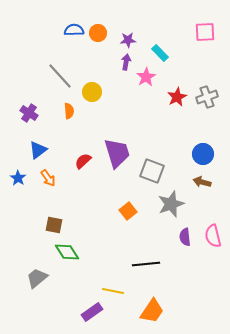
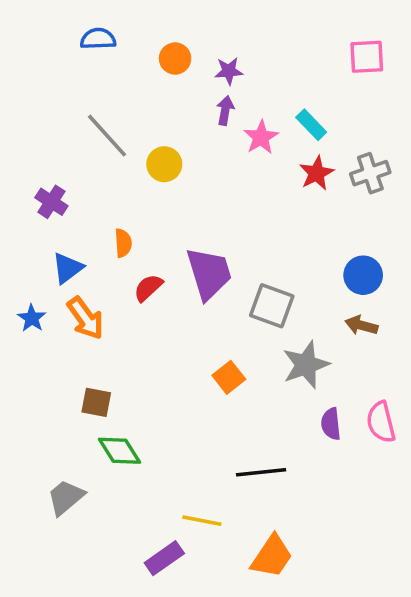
blue semicircle: (74, 30) -> (98, 39), moved
cyan rectangle: (160, 53) -> (311, 125), moved
orange semicircle: (69, 111) -> (123, 243), moved
orange arrow: (48, 178) -> (86, 318), size x1.4

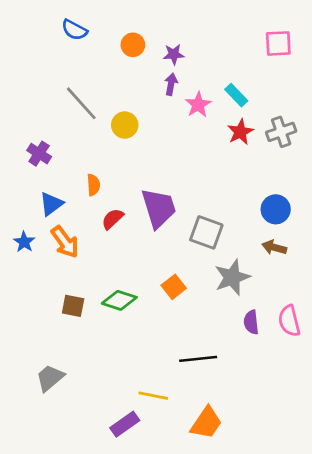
blue semicircle: (98, 39) -> (74, 30), turned -150
green diamond: (120, 451) -> (119, 300), moved, turned -40

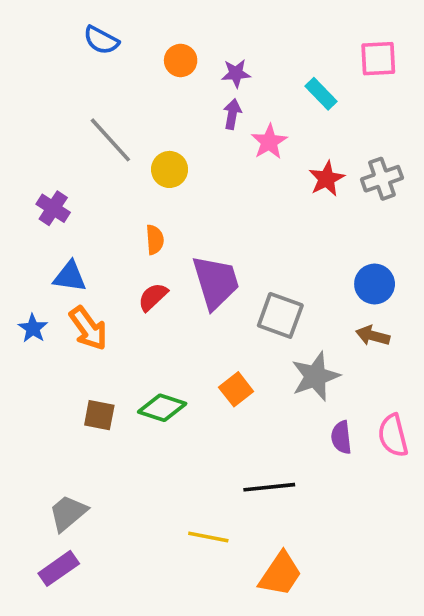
cyan rectangle: (236, 95) -> (321, 94), moved
orange semicircle: (93, 185) -> (155, 240), moved
blue triangle: (51, 204) -> (70, 277), turned 45
purple rectangle: (125, 424) -> (59, 568), moved

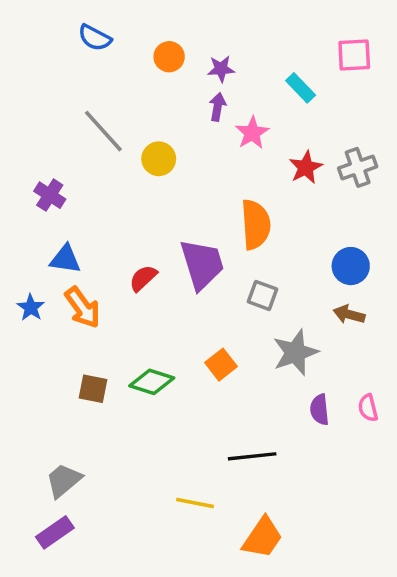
orange semicircle: (155, 240) -> (256, 225), moved, size x1.8
gray square: (280, 315) -> (262, 295), size x0.7
pink semicircle: (393, 435) -> (368, 408), size x0.7

